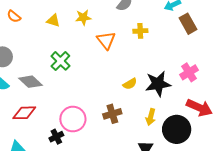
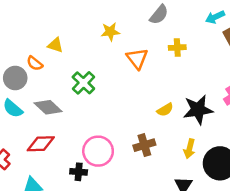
orange semicircle: (14, 16) -> (35, 63), moved
yellow triangle: (53, 21) -> (55, 45), moved
black cross: (56, 137) -> (79, 172), turned 32

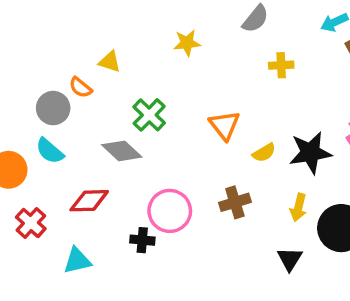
orange triangle: (137, 58) -> (225, 125), moved
gray diamond: (48, 107) -> (122, 151), moved

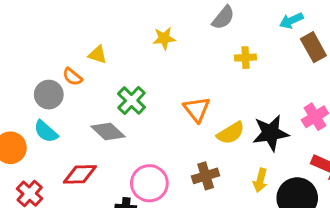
yellow semicircle: (264, 153) -> (231, 133), size x1.4

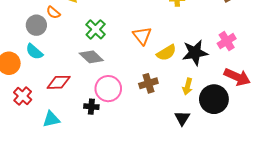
gray diamond: (108, 132) -> (91, 57), moved

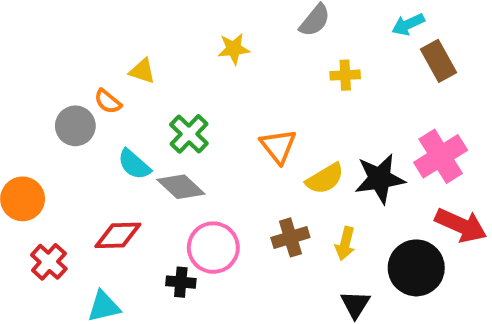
pink cross: (227, 41) -> (441, 156), size x1.4
cyan semicircle: (34, 52) -> (134, 164), moved
yellow arrow: (188, 86) -> (345, 244), moved

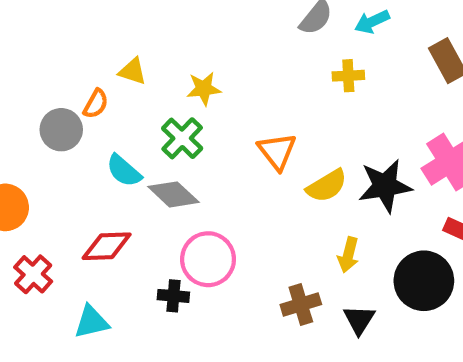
cyan arrow: (408, 24) -> (372, 22), moved
yellow star: (234, 49) -> (204, 89), moved
orange semicircle: (108, 101) -> (96, 104), turned -100
brown cross: (290, 237) -> (301, 305), moved

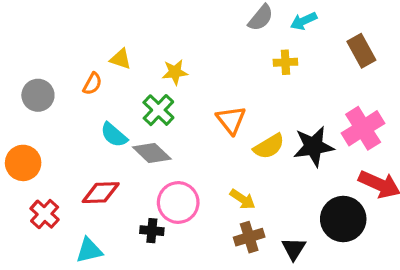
gray circle: (61, 130) -> (38, 95), moved
yellow arrow: (348, 255) -> (243, 199), moved, turned -70

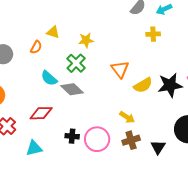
pink circle: (178, 203) -> (97, 139), moved

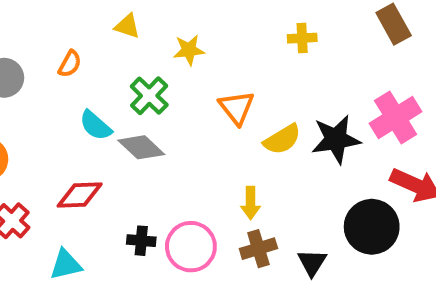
yellow triangle: (53, 32) -> (127, 26), moved
yellow star: (86, 40) -> (189, 50), moved
yellow arrow: (127, 117) -> (251, 203), turned 56

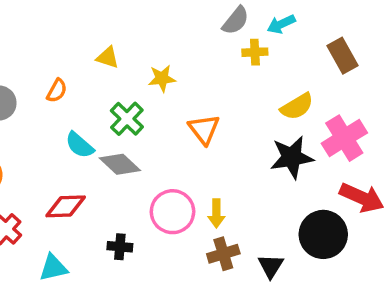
yellow cross: (302, 38) -> (255, 52), moved
yellow semicircle: (282, 139) -> (297, 106), moved
pink circle: (191, 247) -> (172, 212), moved

